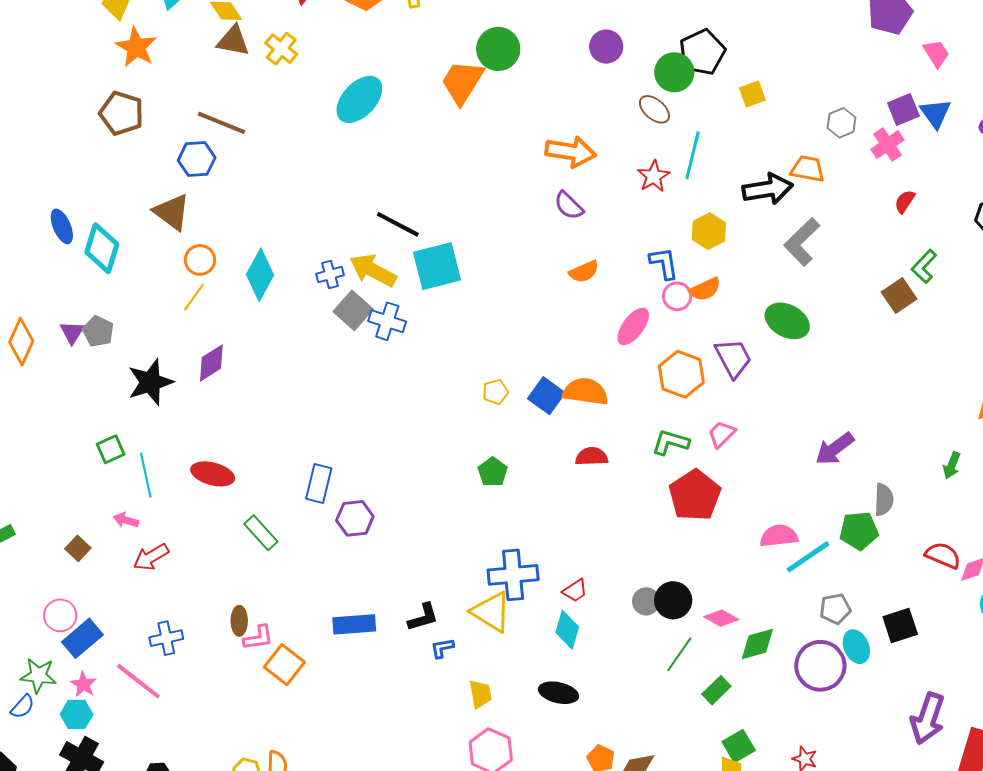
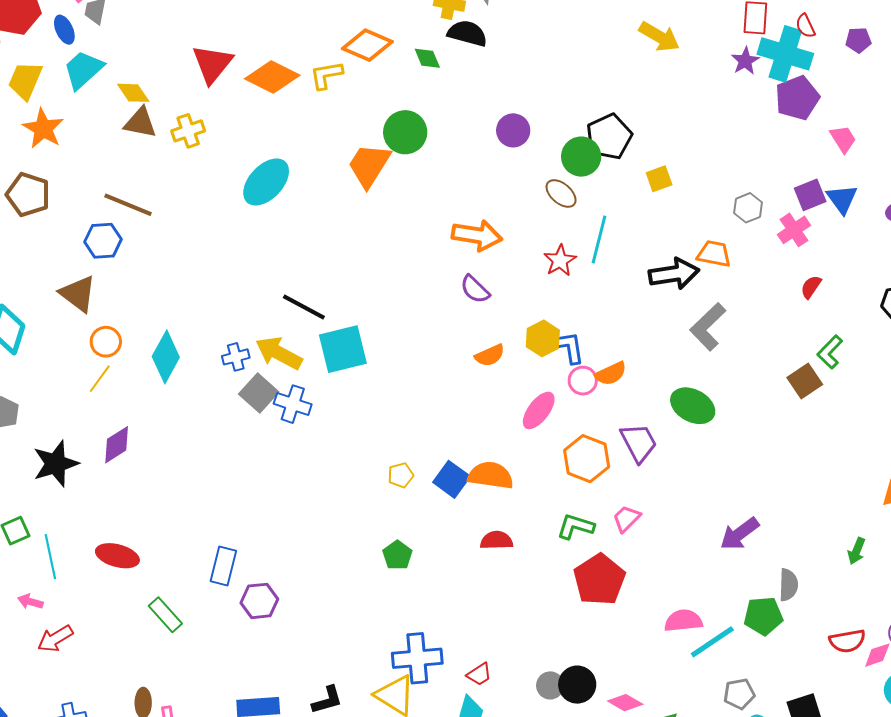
yellow cross: (281, 49) -> (188, 131), turned 32
yellow hexagon: (709, 231) -> (543, 338), moved
red semicircle: (943, 555) -> (847, 641), turned 147

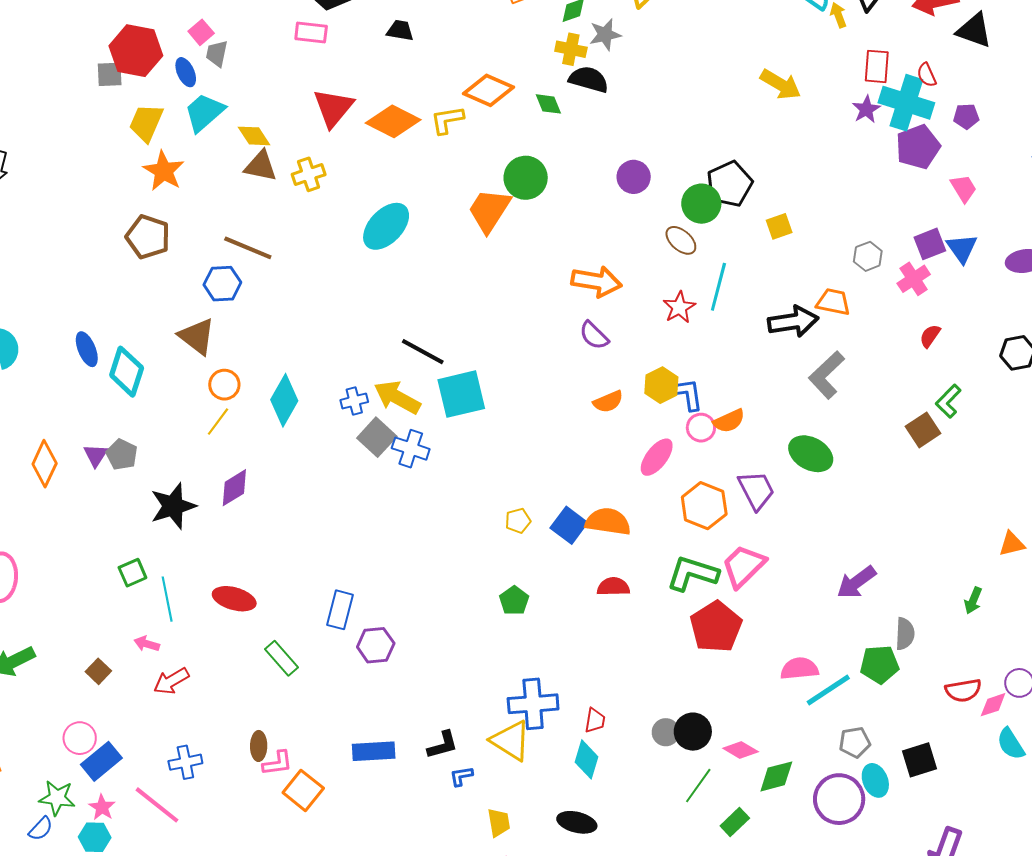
purple pentagon: (858, 40) -> (966, 116), moved
pink trapezoid: (627, 519) -> (744, 566), size x1.6
green L-shape: (575, 527) -> (692, 574), size x1.4
red trapezoid: (479, 674) -> (595, 721), turned -48

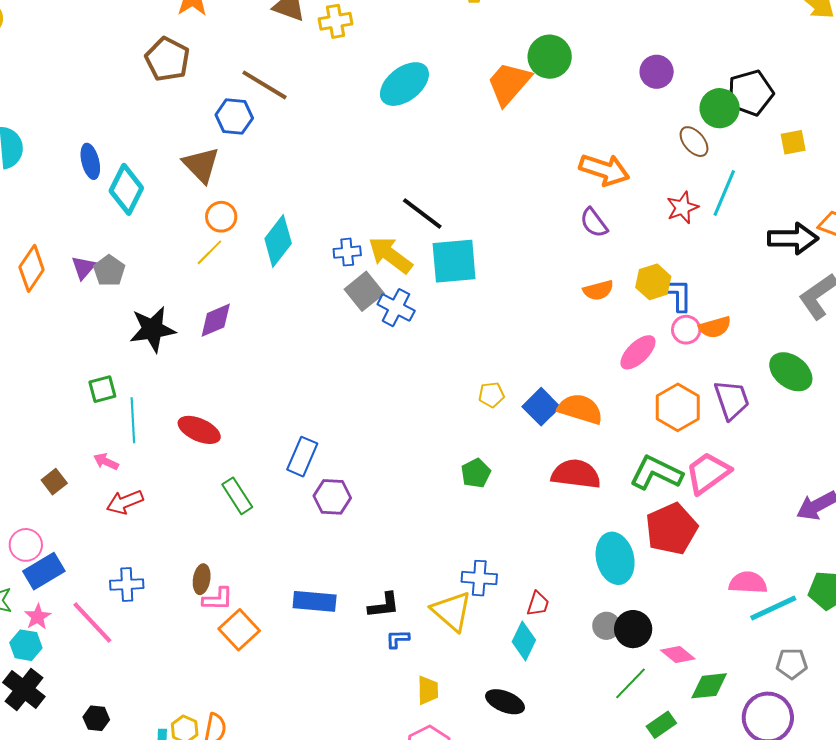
red semicircle: (613, 587) -> (576, 474), size x1.5
blue cross: (533, 704) -> (479, 578), size x0.7
cyan ellipse: (875, 780) -> (615, 558), moved, size x1.5

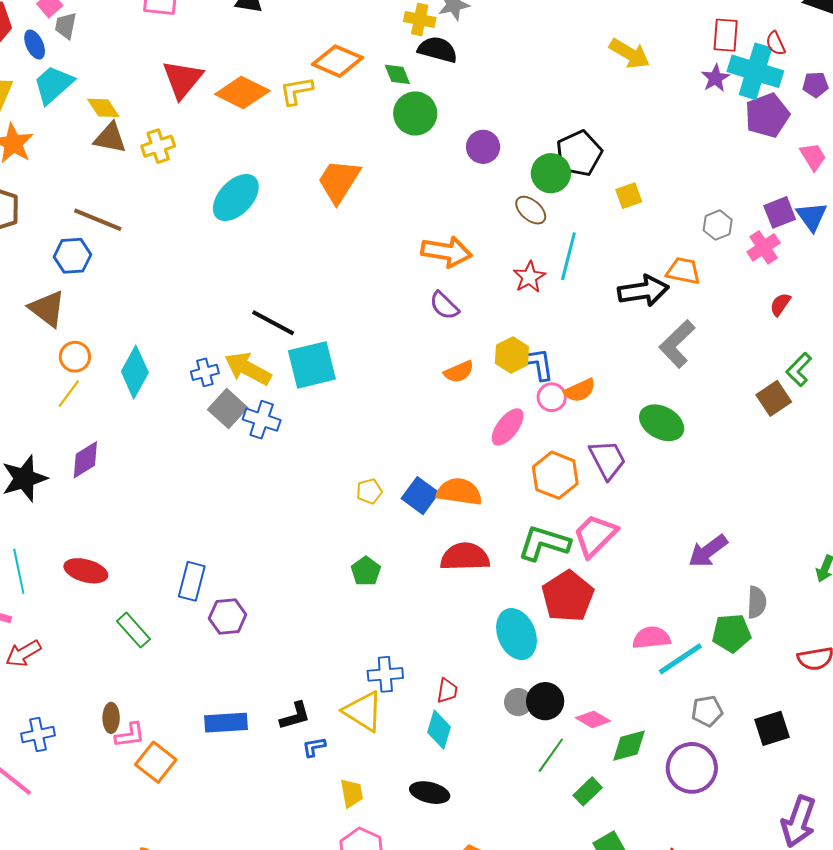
green circle: (550, 57) -> (415, 113), moved

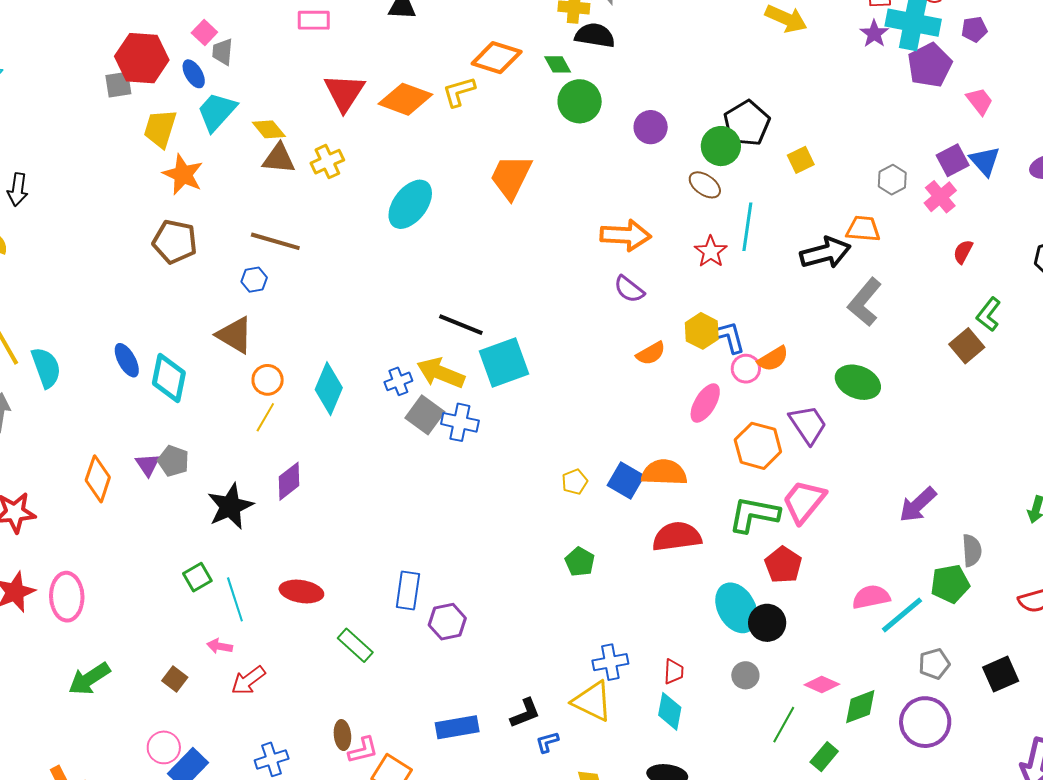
blue hexagon: (72, 256) -> (254, 280), size x0.7
red pentagon: (568, 596) -> (783, 565), size x0.7
black circle: (545, 701) -> (767, 623), moved

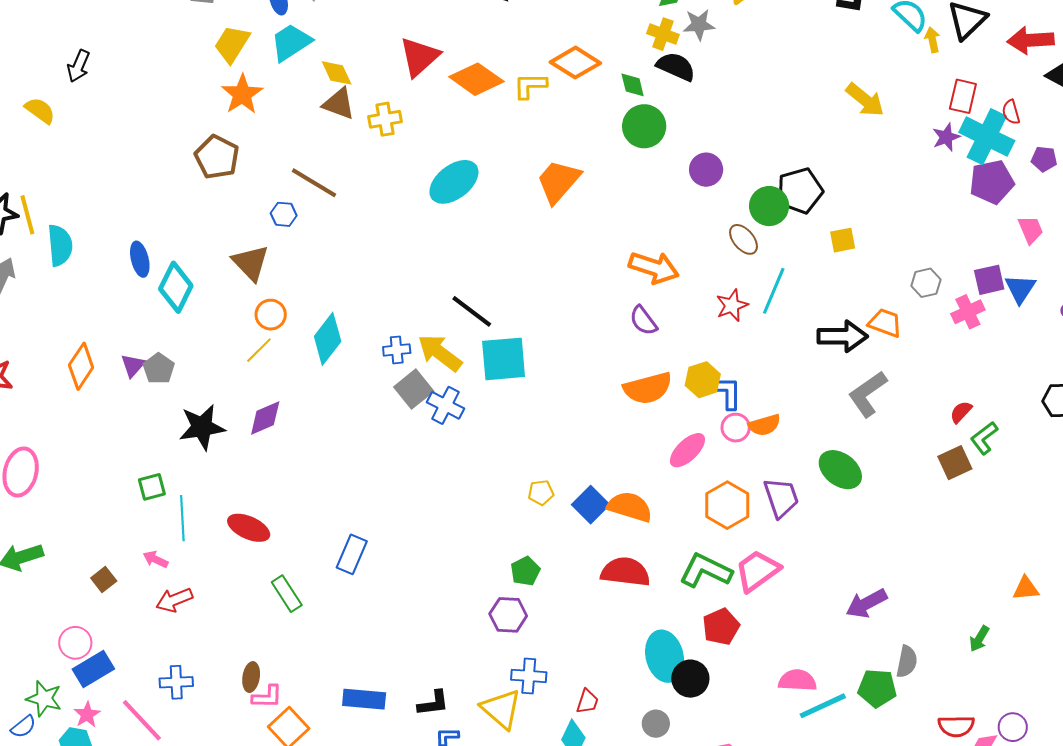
red semicircle: (963, 252) -> (961, 412), moved
orange semicircle: (651, 353) -> (648, 388), size x1.6
purple hexagon: (447, 622) -> (508, 615), moved

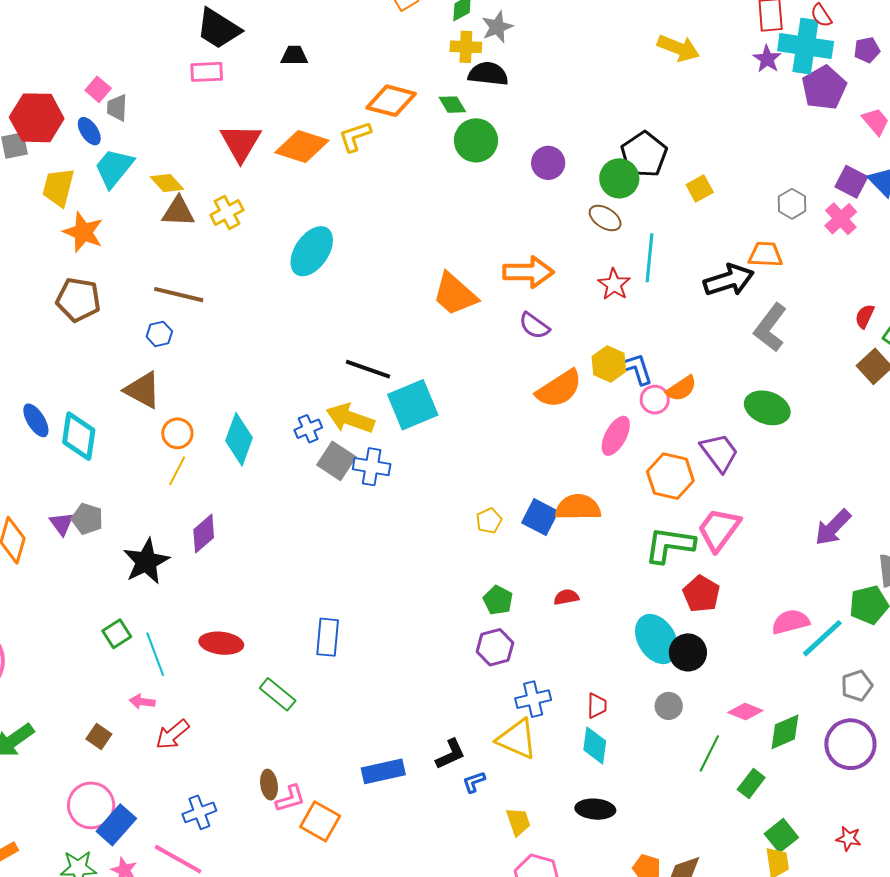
orange trapezoid: (558, 181) -> (455, 294), moved, turned -72
purple square: (989, 280) -> (851, 182), turned -32
red semicircle: (625, 572) -> (566, 597), moved, size x0.5
pink circle: (75, 643) -> (91, 805), size x1.4

